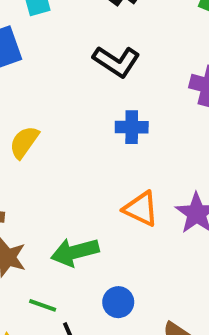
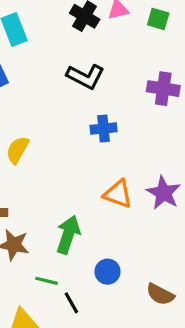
green arrow: (75, 252) -> (68, 235), turned 129

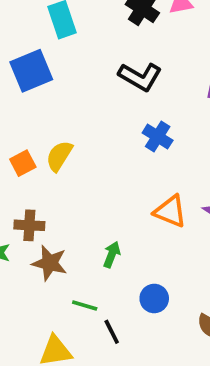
blue cross: (104, 129) -> (158, 137), turned 35
green arrow: (68, 235) -> (112, 255), size x0.6

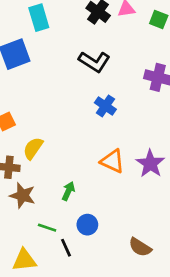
yellow semicircle: (59, 156) -> (33, 148), moved
blue circle: (154, 299) -> (87, 225), moved

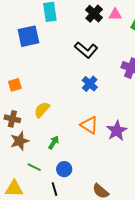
yellow semicircle: (33, 148) -> (42, 110), moved
brown star: (23, 195) -> (20, 141), turned 30
black line: (66, 248) -> (54, 189), moved

